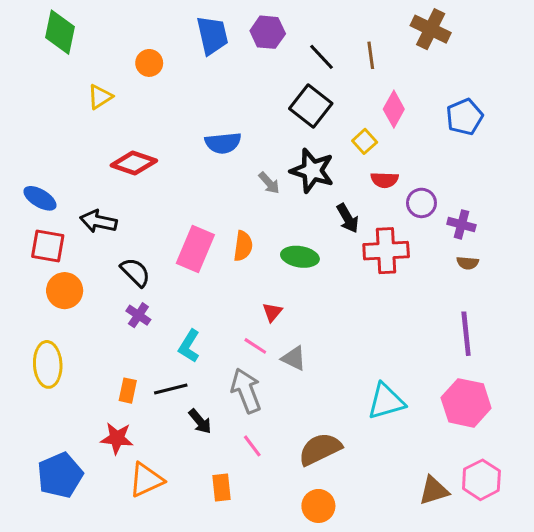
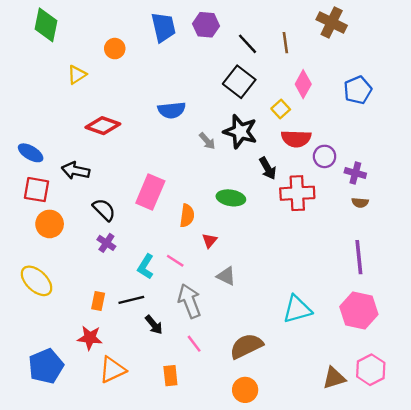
red semicircle: (385, 180) -> (296, 139), size x1.4
orange semicircle: (243, 246) -> (187, 216), moved
pink line: (255, 346) -> (175, 261), moved
yellow ellipse: (48, 364) -> (37, 281), turned -44

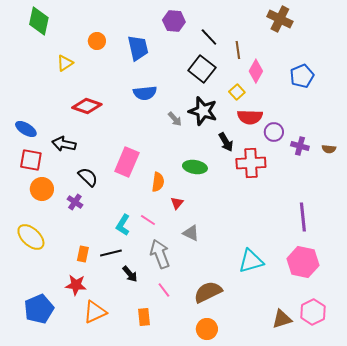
blue trapezoid: (163, 27) -> (138, 48), moved
brown line: (285, 43) -> (238, 50), moved
brown semicircle: (360, 203) -> (329, 149), moved
purple cross: (106, 243) -> (75, 202), moved

